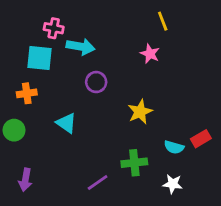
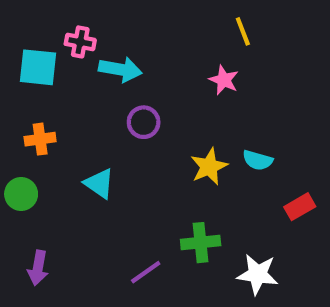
cyan square: (39, 58) -> (38, 67), moved
cyan semicircle: (174, 147) -> (258, 160), moved
white star: (173, 184) -> (258, 274), size x1.4

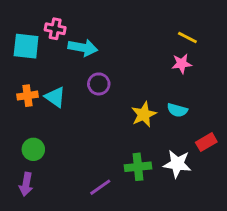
yellow line: (243, 31) -> (187, 37), moved, turned -42
pink star: (224, 80) -> (182, 64), moved, turned -30
cyan triangle: (99, 183) -> (55, 97), moved
green circle: (21, 194) -> (33, 149), moved
white star: (258, 274) -> (177, 164), moved

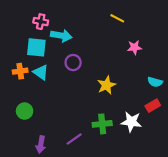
yellow line: (187, 37) -> (117, 18), moved
cyan square: (26, 46) -> (36, 47), moved
cyan semicircle: (177, 110) -> (155, 82), moved
purple arrow: (26, 184) -> (41, 144), moved

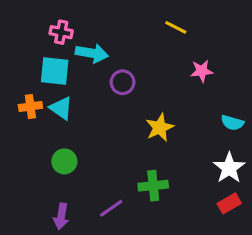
purple circle: (73, 63) -> (123, 82), moved
red rectangle: (153, 106) -> (229, 203), moved
green circle: (25, 111) -> (64, 161), moved
white star: (131, 122) -> (229, 168), moved, turned 30

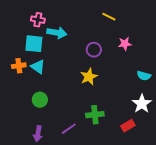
purple circle: (123, 82) -> (94, 50), moved
yellow star: (160, 127) -> (89, 77), moved
red rectangle: (229, 203) -> (128, 126), moved

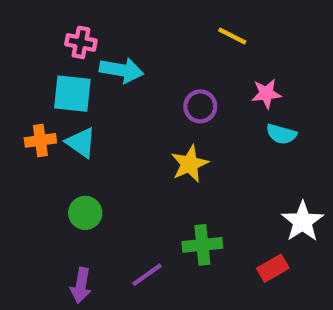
cyan semicircle: (144, 76) -> (281, 134), moved

